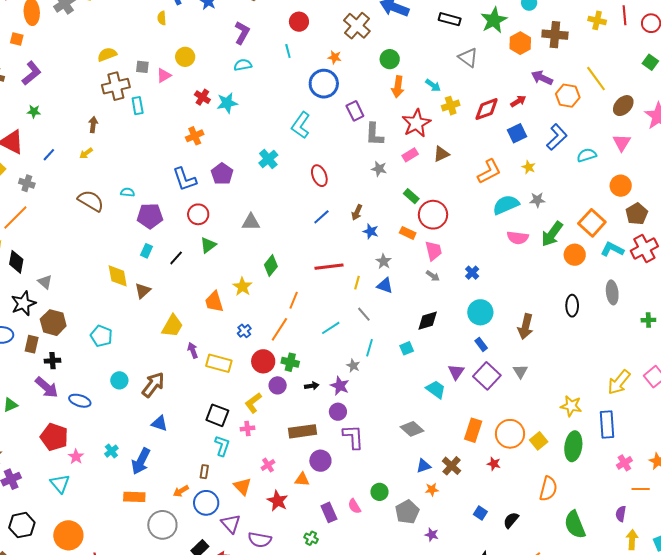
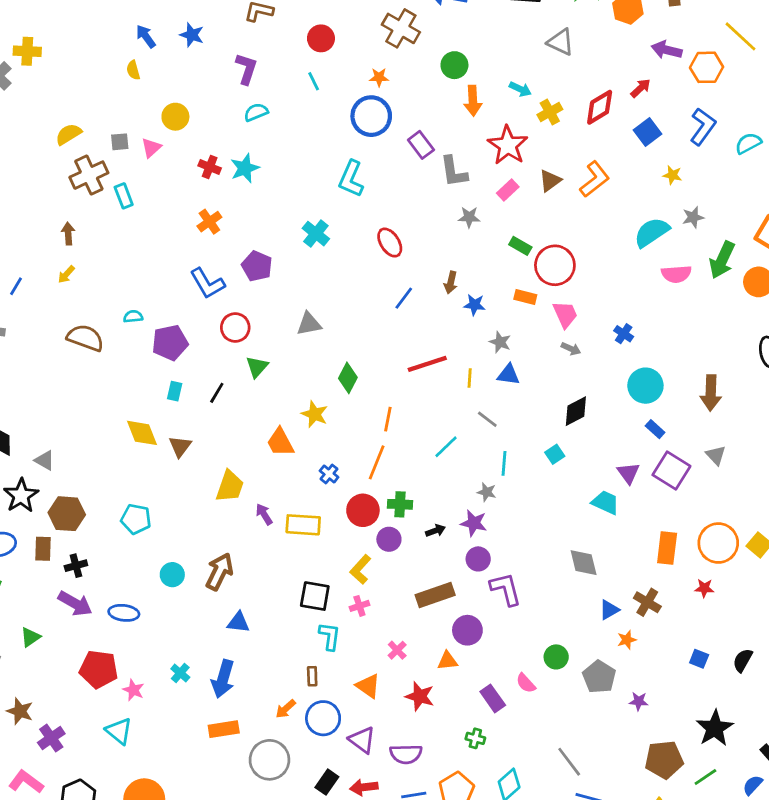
orange L-shape: (489, 171) -> (595, 179), moved
gray diamond: (412, 429) -> (584, 563), turned 45

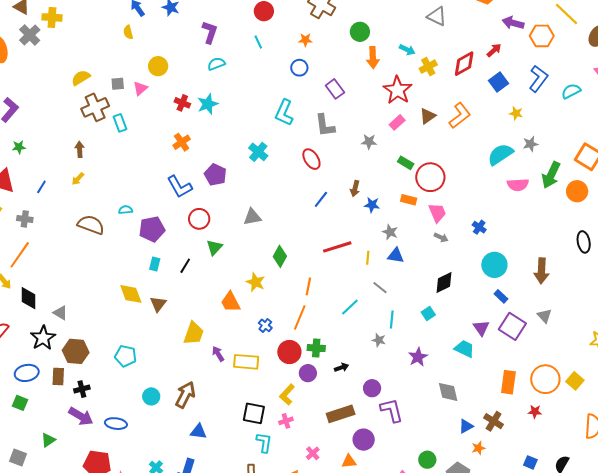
blue circle: (371, 116) -> (299, 68), size x0.6
gray L-shape: (454, 172) -> (325, 125), moved
purple star: (474, 523) -> (418, 357), moved, turned 30

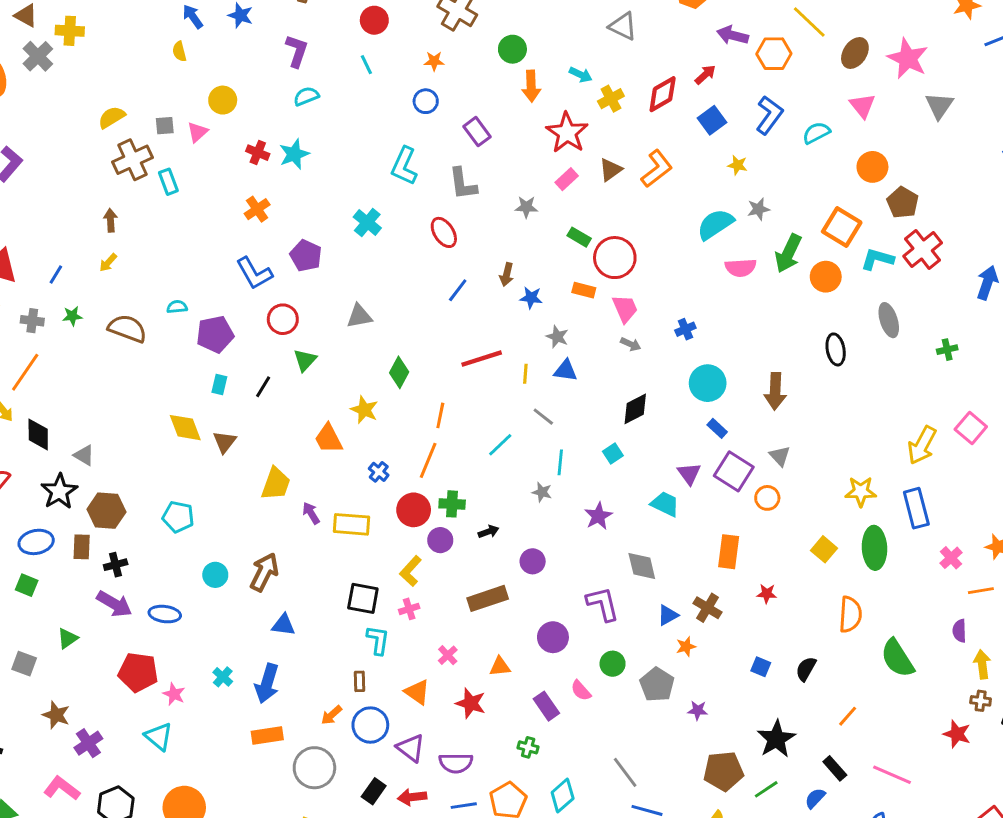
green star: (19, 147) -> (72, 316), moved
blue cross: (479, 227) -> (685, 329), turned 32
orange circle: (545, 379) -> (767, 498), moved, size x0.6
purple L-shape: (392, 410) -> (603, 604), moved
purple circle: (364, 440) -> (553, 637), moved

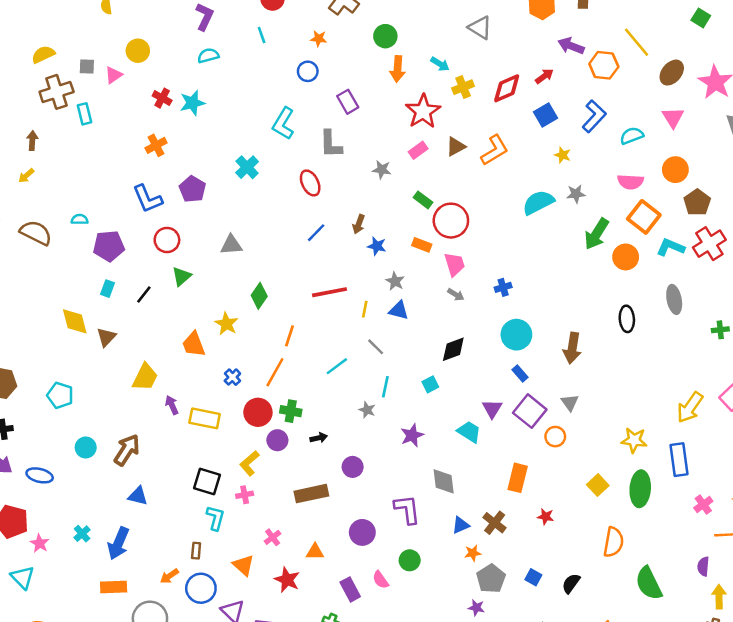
pink semicircle: (741, 268) -> (630, 182), moved
gray pentagon: (657, 685) -> (491, 579), moved

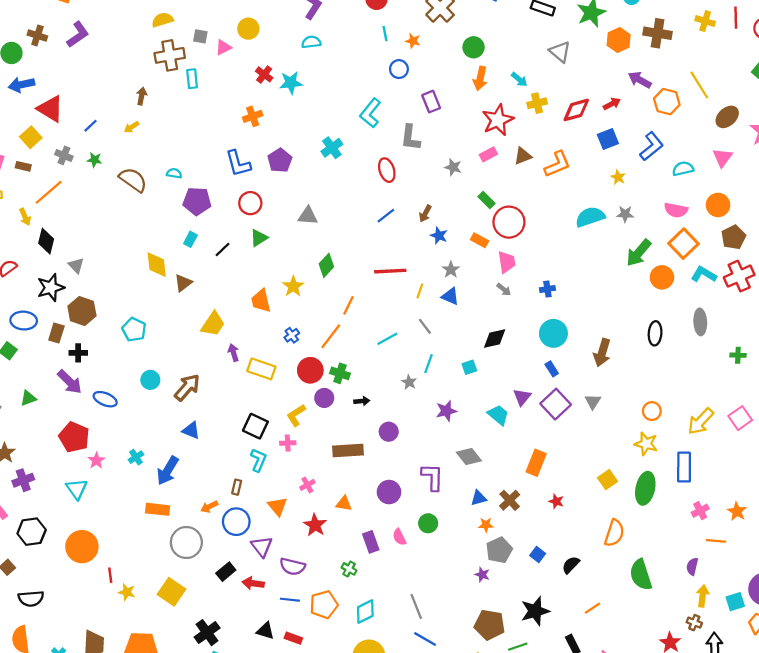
cyan line: (262, 35) -> (385, 34), moved
orange circle: (555, 437) -> (652, 411), moved
gray diamond: (444, 481) -> (469, 457), turned -40

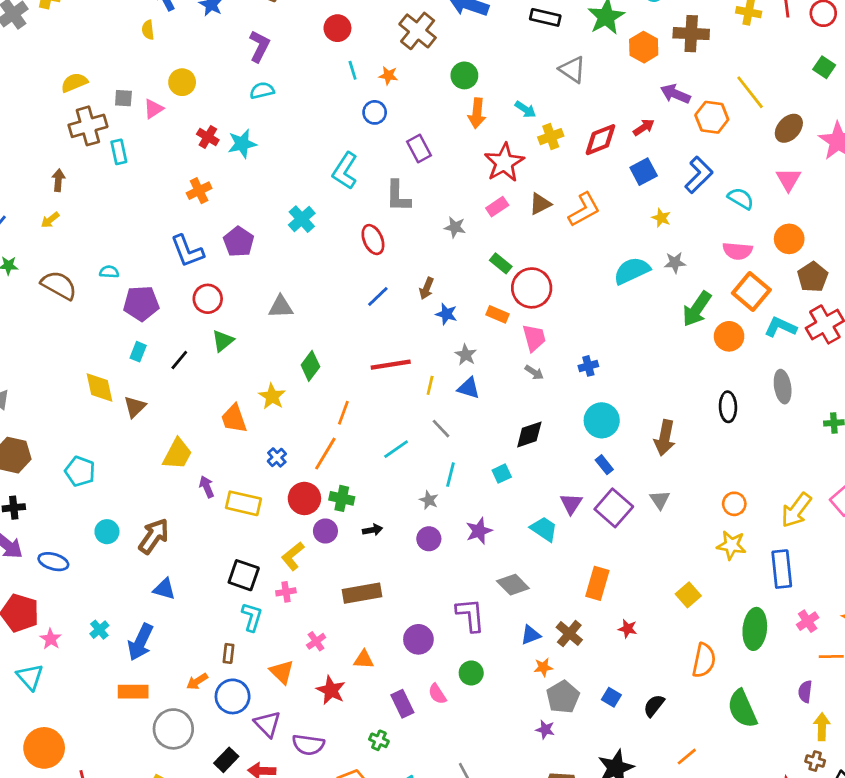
cyan semicircle: (683, 169) -> (741, 198), turned 50
purple circle: (389, 432) -> (429, 539), moved
green ellipse: (645, 488) -> (755, 629), moved

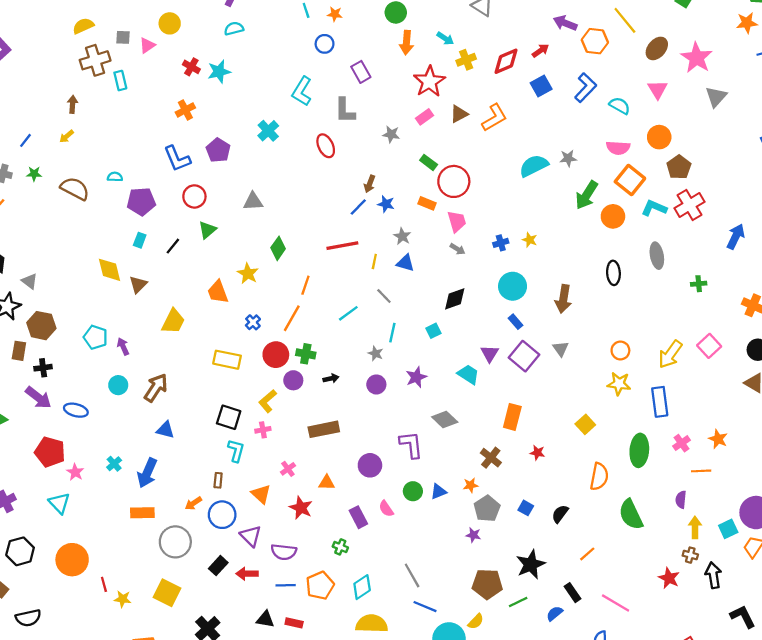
yellow star: (661, 218) -> (530, 240), moved
blue line: (378, 296) -> (358, 207), moved
purple arrow: (207, 487) -> (123, 346), moved
blue triangle: (531, 635) -> (438, 491), moved

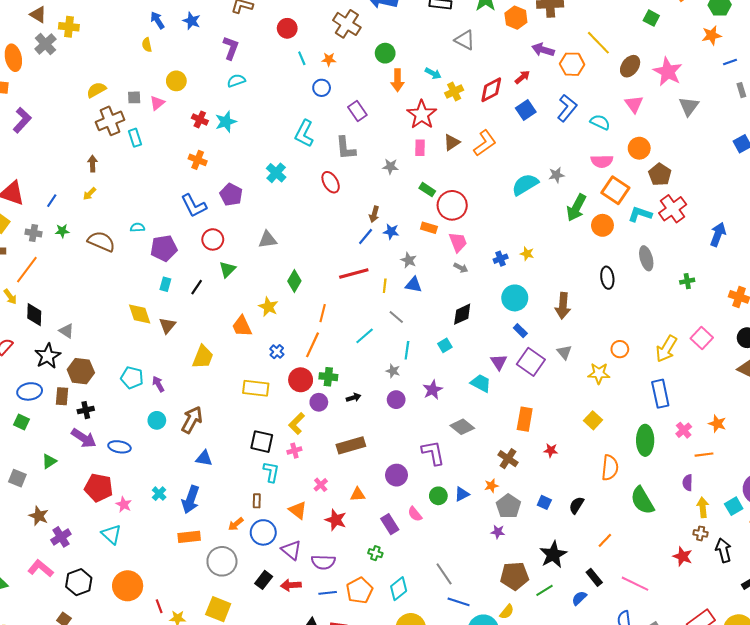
orange cross: (185, 110) -> (198, 160), turned -36
pink rectangle: (425, 117) -> (420, 148), turned -49
yellow star: (619, 384) -> (599, 373), moved

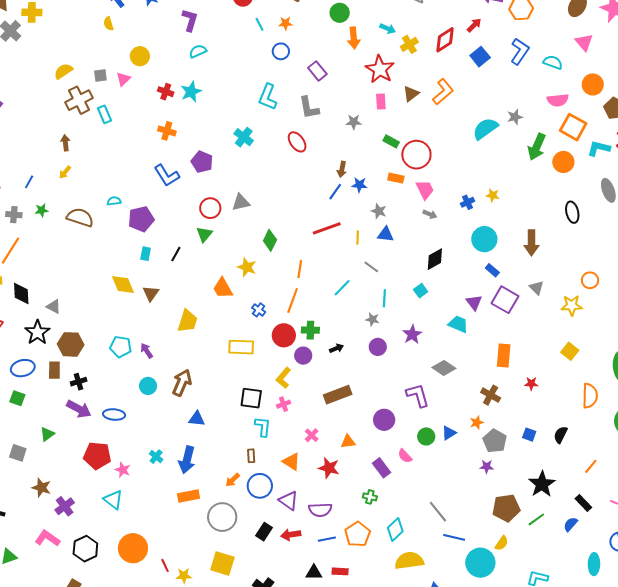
red circle: (213, 239) -> (210, 208), moved

